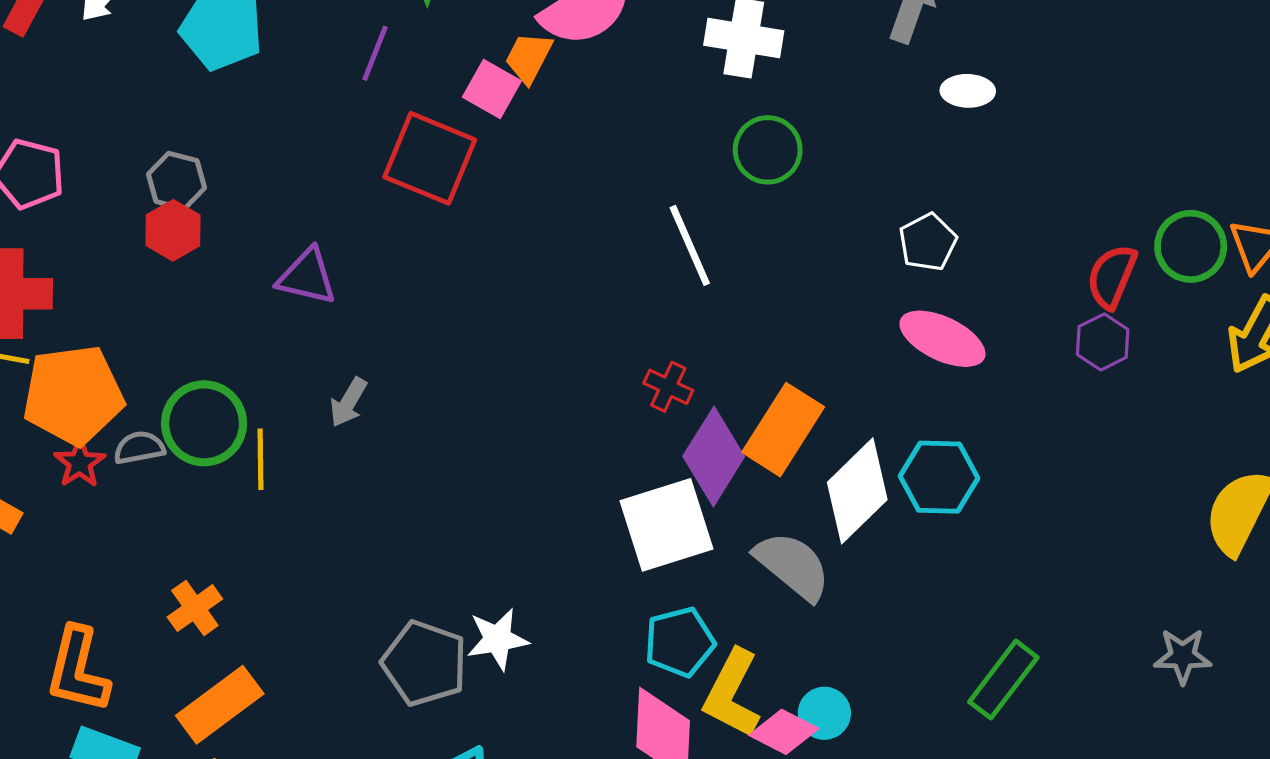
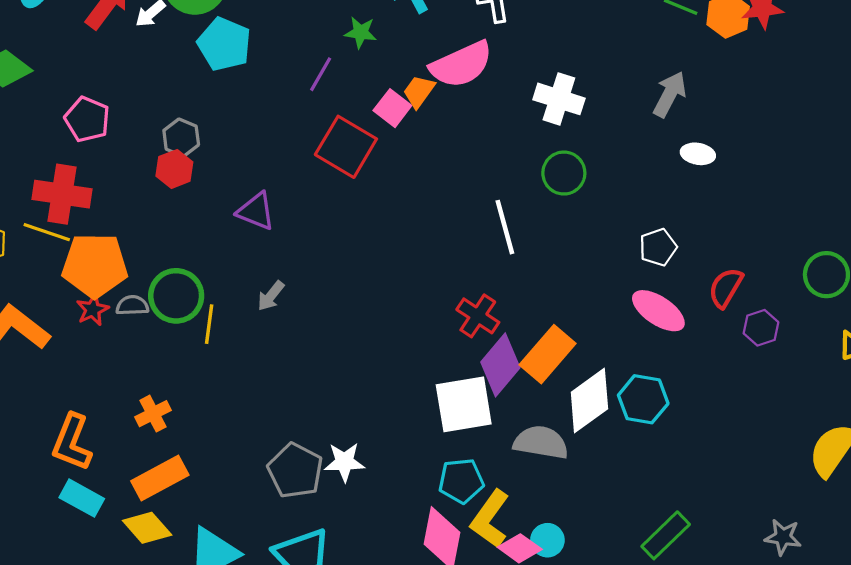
red semicircle: (1112, 277) -> (726, 288), moved
red cross: (668, 387) -> (478, 316), size x1.4
gray semicircle: (793, 566) -> (541, 442), turned -38

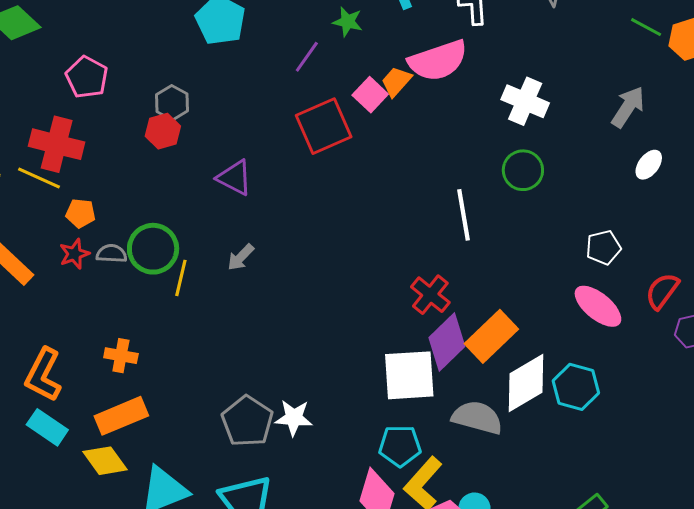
red square: (346, 147) -> (324, 126), turned 30
white ellipse: (698, 154) -> (649, 165), turned -68
orange pentagon: (95, 265) -> (80, 213), size x0.5
orange cross: (153, 414) -> (121, 356), turned 32

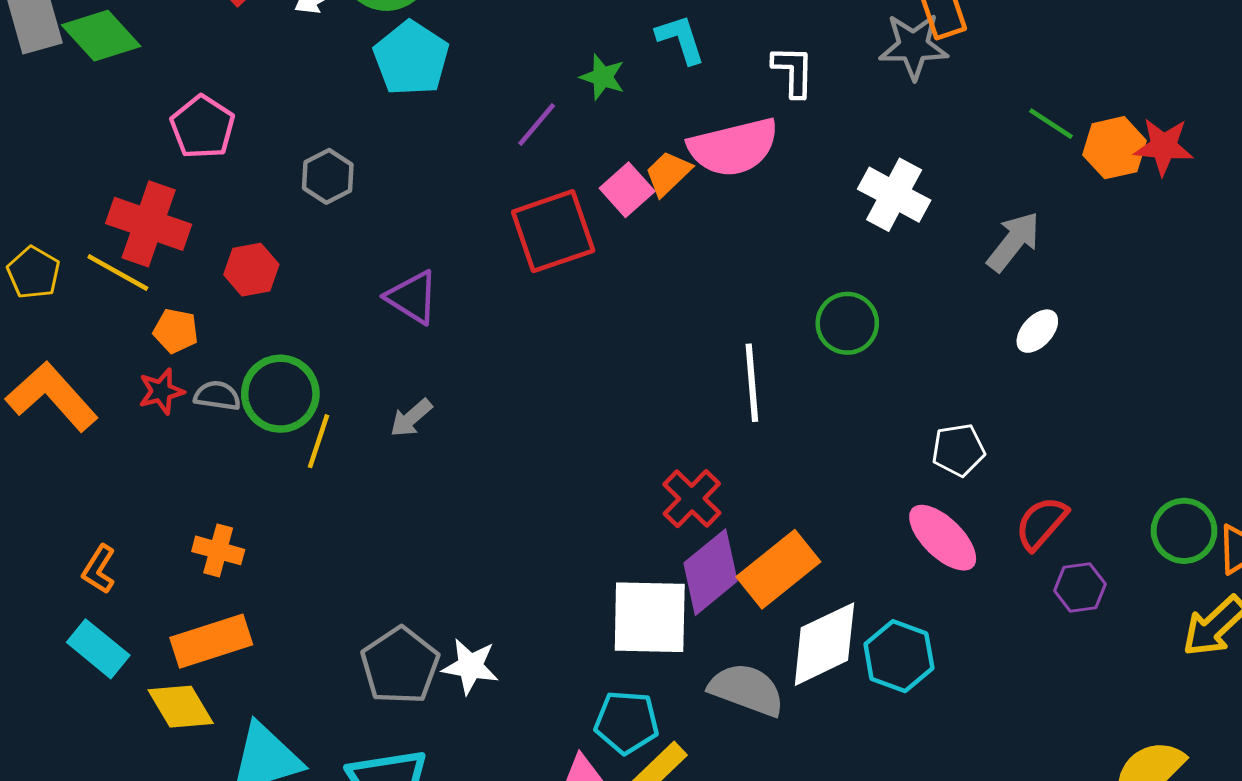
white cross: (525, 101) -> (894, 195), moved
red hexagon: (163, 131) -> (251, 270), moved
orange L-shape: (43, 375) -> (99, 569), size x0.6

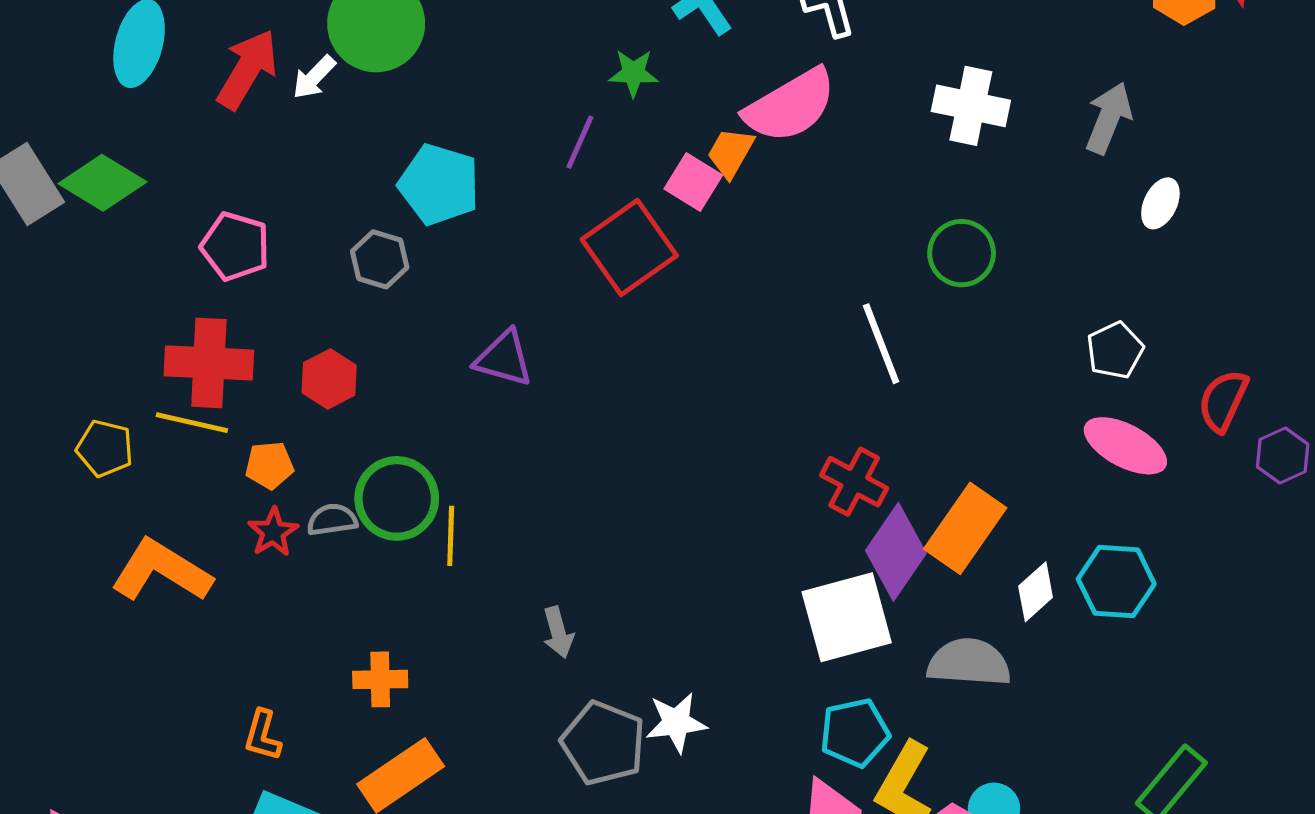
cyan pentagon: (411, 58) -> (439, 185), moved
gray arrow: (411, 418) -> (558, 632), moved, turned -48
white diamond: (824, 644) -> (1036, 592), size x0.6

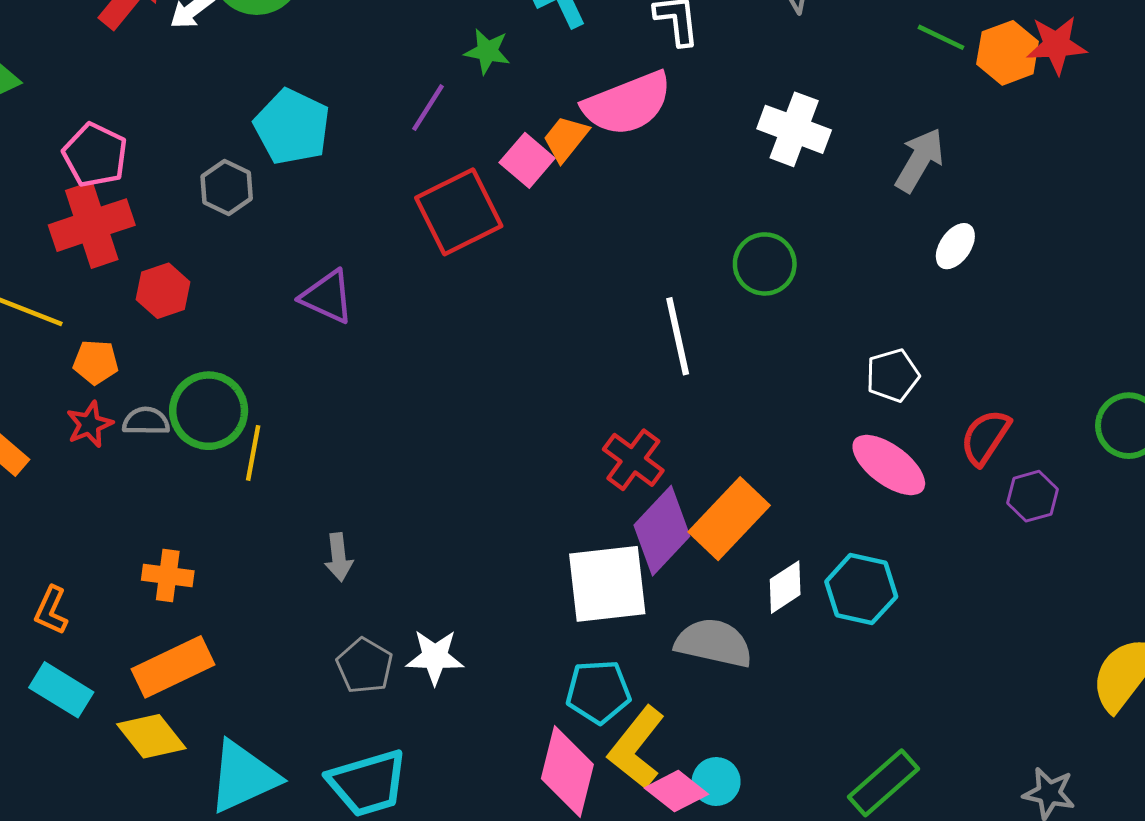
red cross: (209, 363) -> (92, 225), moved, turned -30
gray pentagon: (603, 743) -> (365, 666), size x0.7

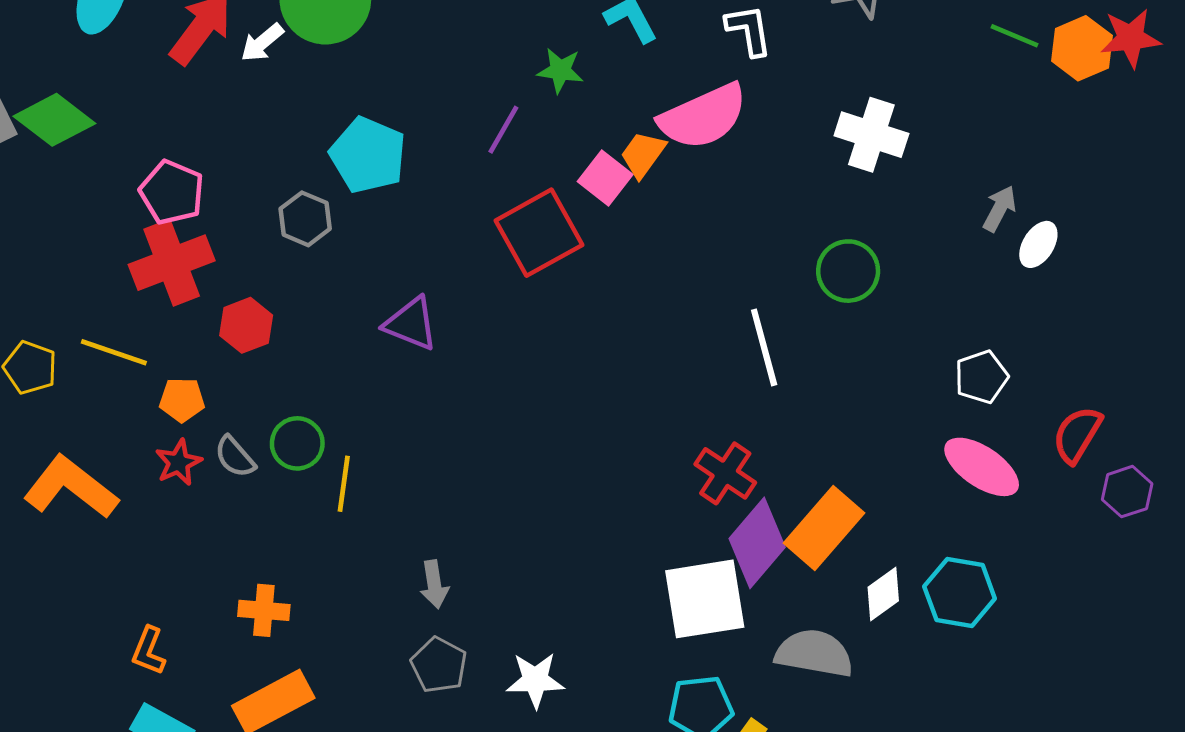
gray arrow: (920, 160) -> (1000, 209), moved, size x0.7
green circle: (209, 411) -> (297, 443), size x0.7
gray semicircle: (146, 421) -> (235, 457), turned -129
gray pentagon: (365, 666) -> (439, 665), moved

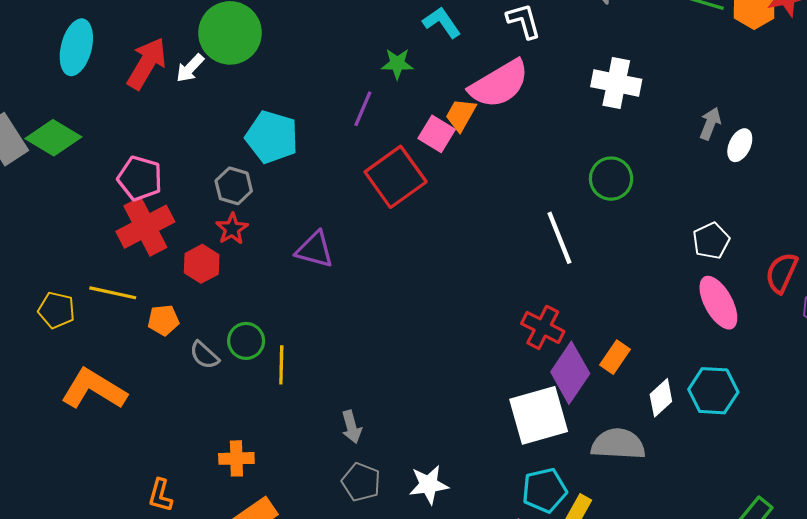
red star: (179, 462) -> (232, 229), moved
pink ellipse: (982, 467) -> (718, 303), turned 34
orange rectangle: (824, 528) -> (615, 357), size x0.6

